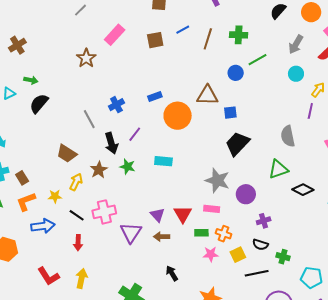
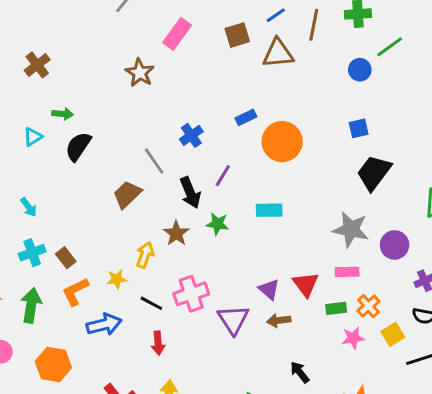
brown triangle: (207, 95) -> (278, 53), moved
brown trapezoid: (67, 153) -> (127, 194), moved, turned 110
orange cross: (224, 234) -> (368, 306), turned 35

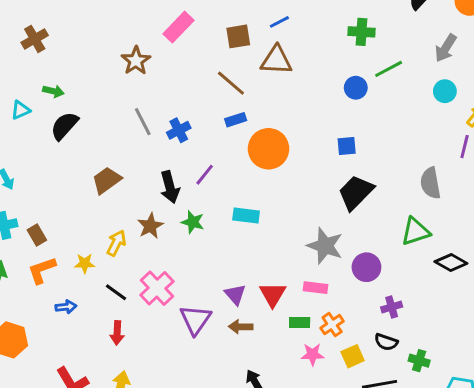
brown line: (314, 25) -> (231, 83), moved, turned -68
gray line: (154, 161) -> (143, 122), moved
pink cross: (191, 294) -> (157, 288), turned -32
blue arrow: (104, 324) -> (66, 307), size x0.6

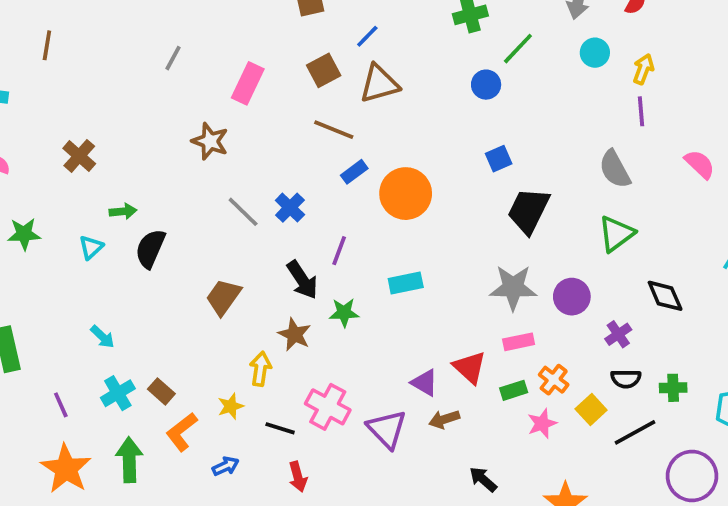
black diamond: (451, 263) -> (665, 296), moved, turned 56

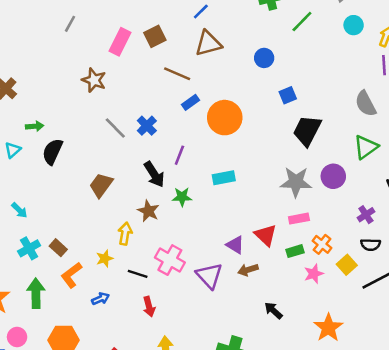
brown square: (324, 70) -> (155, 36), moved
blue circle: (486, 85) -> (264, 58), moved
purple circle: (572, 297) -> (333, 176), moved

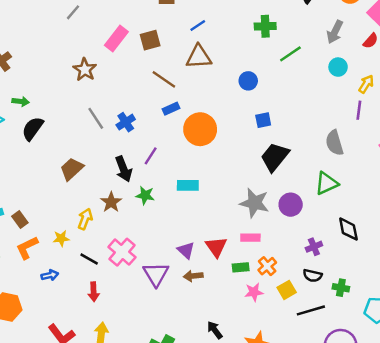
black arrow: (273, 311) -> (215, 330), moved

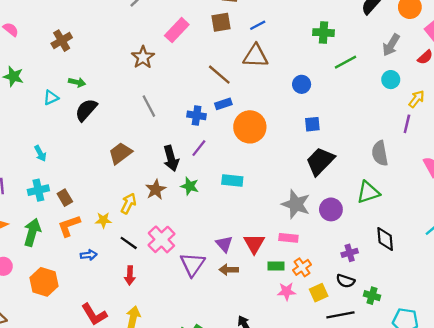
brown square: (150, 40) -> (221, 22), moved
blue cross: (126, 122) -> (197, 115), moved, turned 36

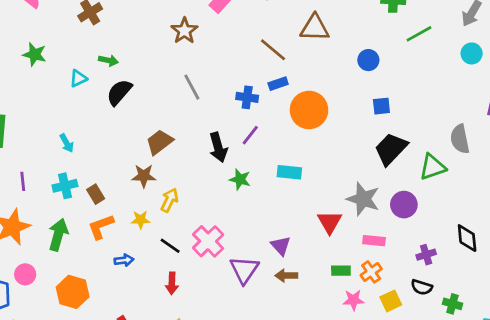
brown star: (156, 190) -> (144, 176), moved, turned 30
green triangle: (368, 192) -> (433, 167), moved
pink rectangle: (288, 238) -> (374, 241), moved
red triangle: (254, 244) -> (330, 222), moved

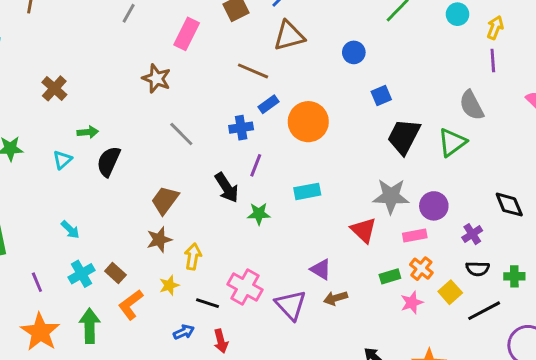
purple circle: (404, 205) -> (434, 206), moved
blue arrow: (124, 260) -> (184, 332), moved

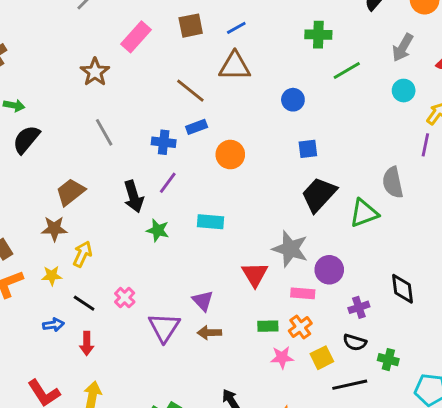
orange circle: (308, 122) -> (230, 155), size x0.7
pink cross: (245, 287) -> (125, 298), size x0.6

